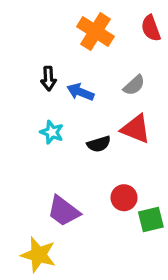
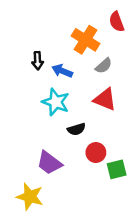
orange cross: (95, 32) -> (86, 40), moved
cyan star: (52, 132) -> (56, 102), moved, size x1.5
black semicircle: (99, 144) -> (76, 129), moved

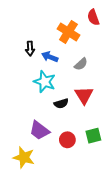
gray semicircle: (104, 66) -> (81, 64), moved
red triangle: (105, 99) -> (84, 95), moved, turned 36
red circle: (96, 153) -> (67, 140), moved

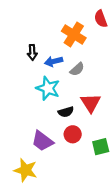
blue arrow: (50, 57) -> (54, 61), turned -35
gray semicircle: (81, 64) -> (77, 69), moved
red circle: (67, 140) -> (73, 134), moved

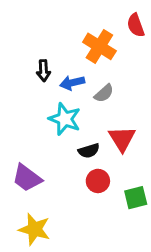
purple trapezoid: (42, 141) -> (27, 178), moved

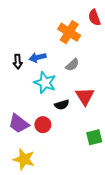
black arrow: (43, 71) -> (18, 62), moved
blue arrow: (72, 83) -> (38, 57), moved
red circle: (98, 181) -> (43, 125), moved

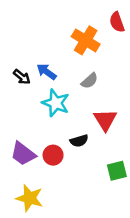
blue arrow: (38, 57) -> (47, 72), turned 49
black arrow: (18, 62) -> (22, 77), turned -48
black semicircle: (62, 105) -> (79, 141), moved

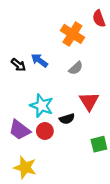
cyan star: (56, 103) -> (42, 106), moved

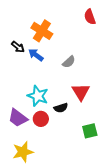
orange cross: (72, 34) -> (42, 31), moved
black arrow: (18, 65) -> (18, 47), moved
yellow star: (25, 167) -> (23, 152), turned -30

